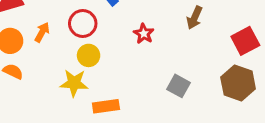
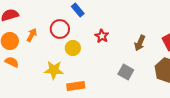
brown arrow: (194, 18) -> (140, 43), moved
yellow circle: (89, 55) -> (73, 48), moved

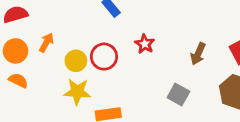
red circle: (60, 29) -> (104, 57), moved
yellow circle: (73, 48) -> (76, 61), moved

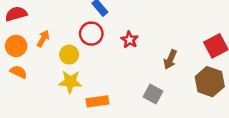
brown arrow: (198, 54) -> (170, 60), moved
red circle: (104, 57) -> (91, 34), moved
gray square: (178, 94) -> (153, 94), moved

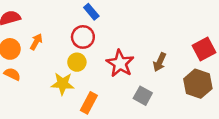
red star: (130, 40) -> (120, 63), moved, size x1.6
yellow circle: (69, 55) -> (77, 62), moved
orange rectangle: (97, 101) -> (89, 103), turned -54

